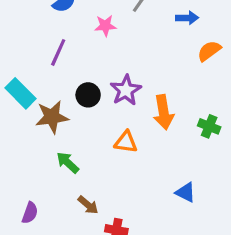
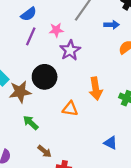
purple line: (58, 52) -> (31, 36), moved
purple star: (126, 90) -> (70, 50), moved
black circle: (88, 95) -> (45, 77), size x1.5

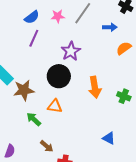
pink star: (56, 30) -> (58, 16), moved
black circle: (45, 77) -> (59, 76), moved
orange triangle: (70, 109) -> (55, 106), moved

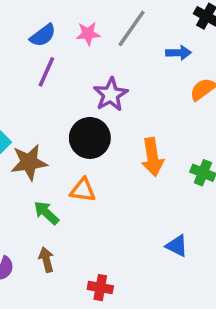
brown arrow: (47, 146) -> (46, 260), moved, turned -144

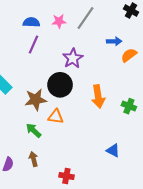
blue semicircle: (43, 35) -> (31, 22), turned -140
blue arrow: (179, 53) -> (114, 41), moved
brown star: (29, 162) -> (36, 100), moved

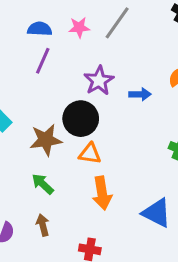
blue arrow: (114, 41) -> (140, 94), moved
orange arrow: (98, 96) -> (102, 193), moved
orange triangle: (56, 117) -> (90, 154), moved
blue triangle: (113, 151) -> (157, 213), size x1.5

